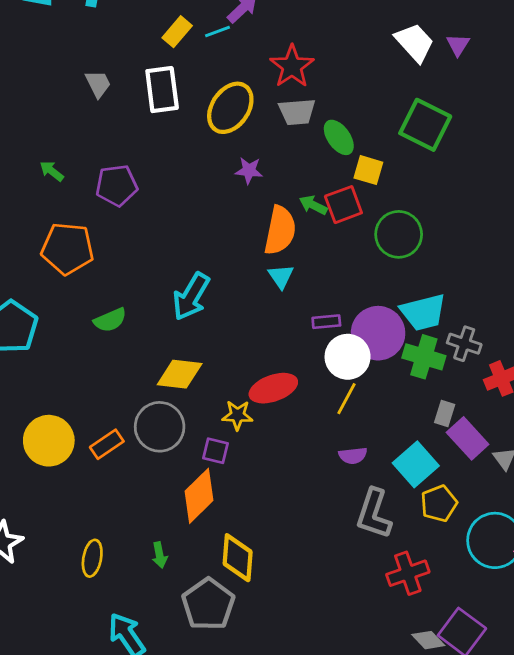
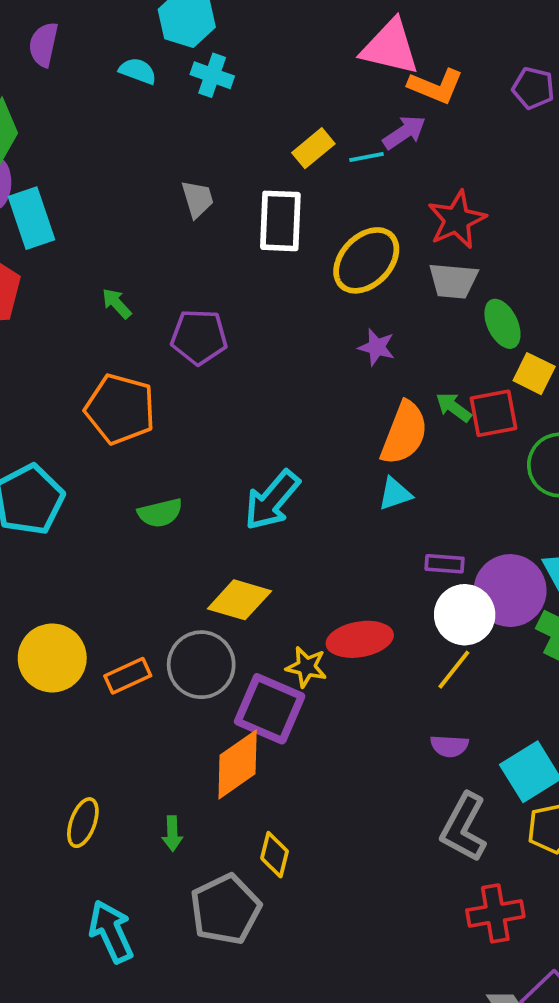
cyan triangle: (281, 276) -> (395, 494), turned 36
purple square: (216, 451) -> (270, 709), size x1.8
yellow diamond: (238, 558) -> (275, 855), size x0.7

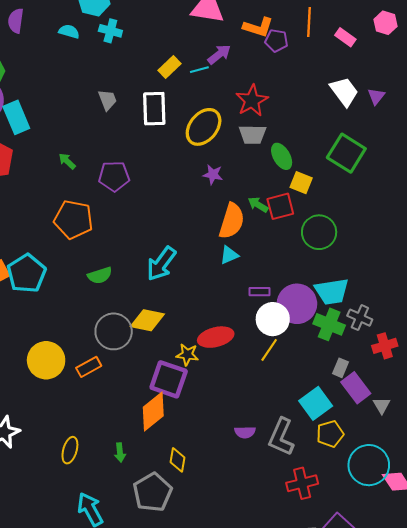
orange L-shape: (436, 86) -> (258, 27), moved
purple pentagon: (533, 88) -> (276, 41), moved
gray circle: (201, 665) -> (114, 331), moved
purple semicircle: (449, 746) -> (245, 432), moved

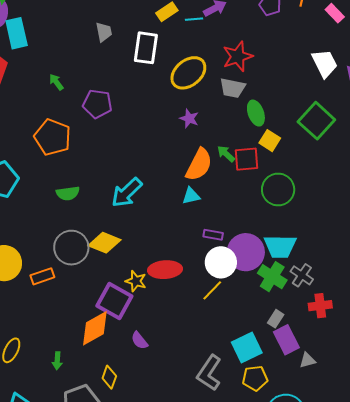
gray triangle: (382, 405) -> (307, 360), turned 36
purple semicircle: (245, 432) -> (139, 340), moved, turned 42

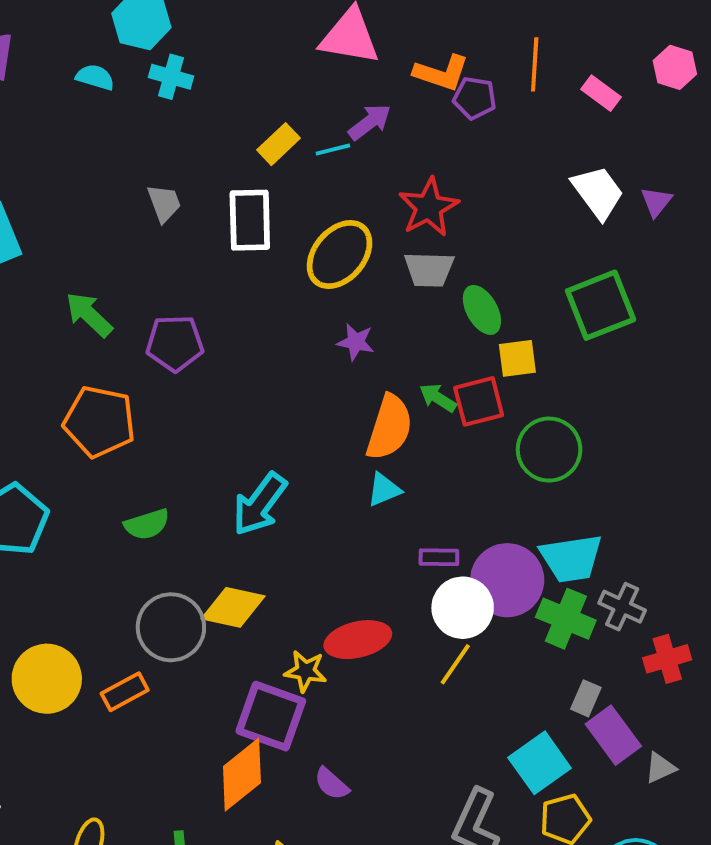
green arrow: (56, 82) -> (89, 315), size x1.5
green square: (316, 121) -> (601, 305), turned 36
yellow square: (270, 141) -> (517, 358), turned -30

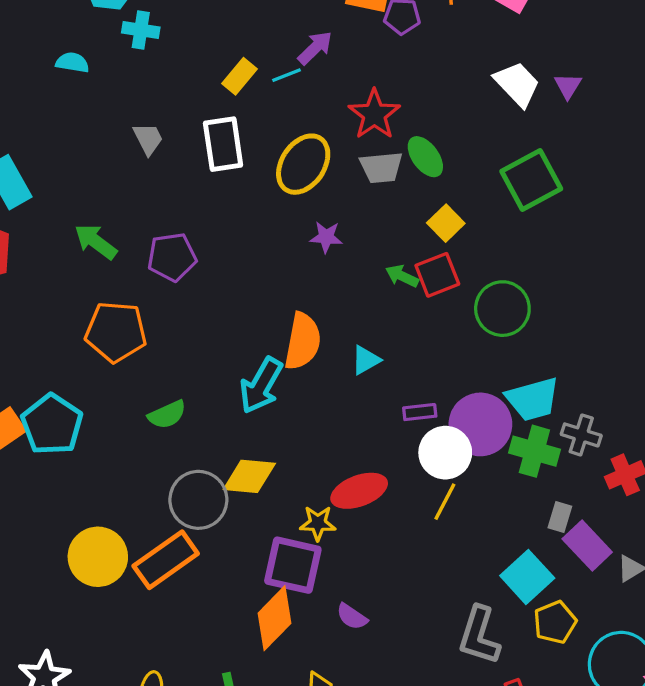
cyan semicircle: (95, 77) -> (72, 63), moved
green ellipse: (482, 310) -> (425, 157), moved
yellow square: (517, 358) -> (446, 223), moved, turned -30
orange semicircle: (389, 427) -> (303, 341), moved
orange rectangle: (125, 692) -> (166, 560), size x1.6

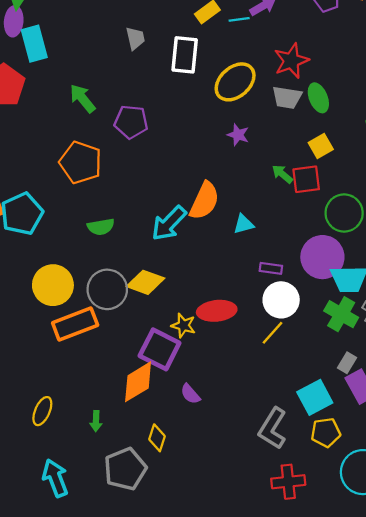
purple circle: (480, 424) -> (322, 257), moved
yellow circle: (98, 557) -> (53, 285), moved

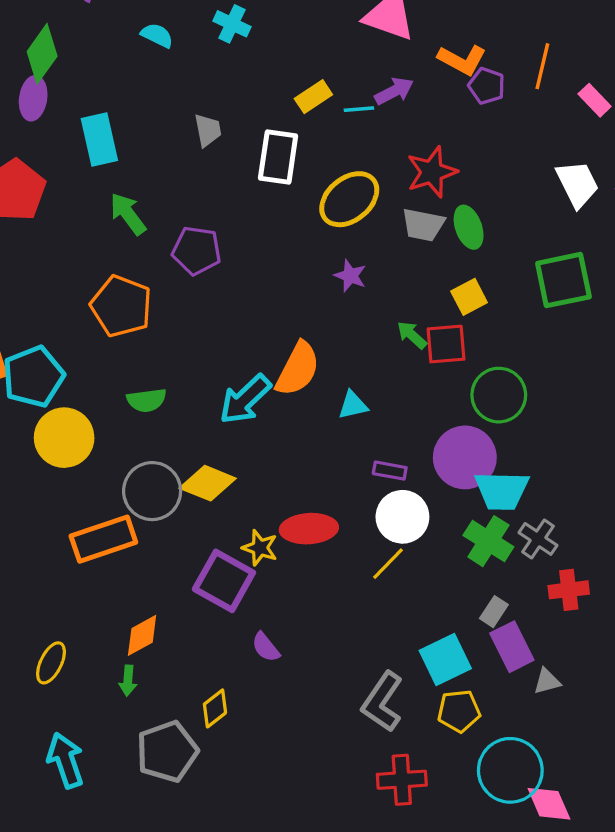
cyan rectangle: (34, 44) -> (99, 140), moved
yellow circle: (53, 285) -> (64, 438), moved
orange diamond: (138, 382) -> (142, 635), moved, size x0.7
yellow diamond: (157, 438) -> (215, 708), turned 32

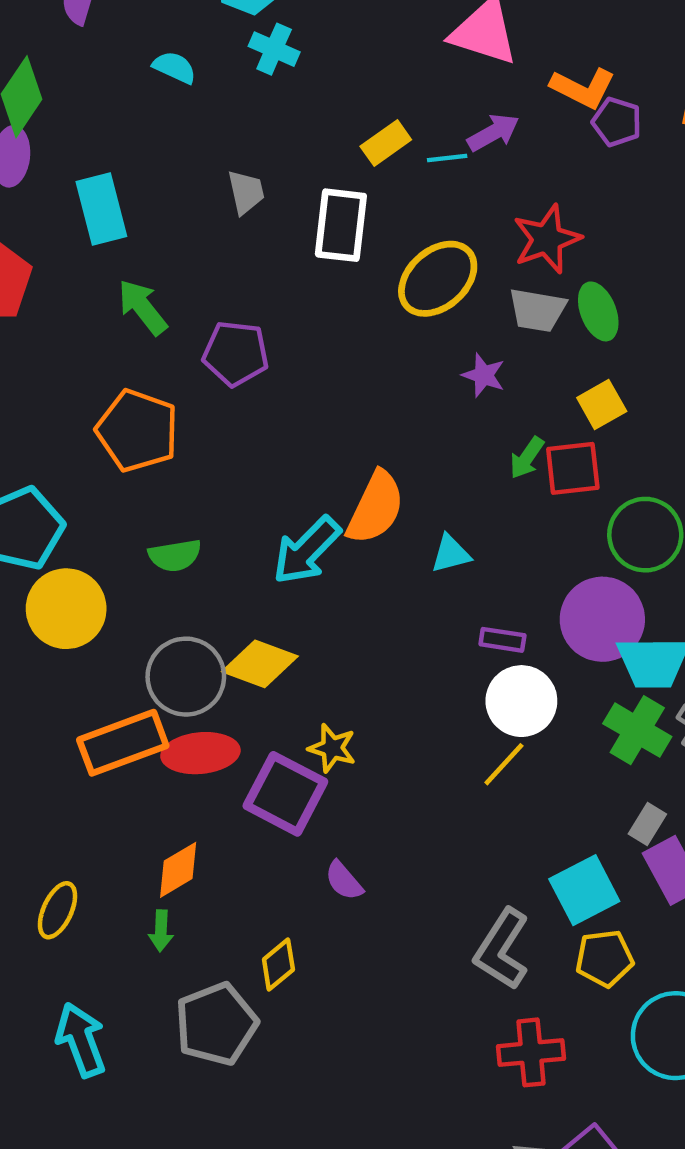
purple star: (350, 276) -> (484, 375), moved
green arrow: (412, 335) -> (527, 458), turned -96
red ellipse: (309, 529) -> (200, 753), moved

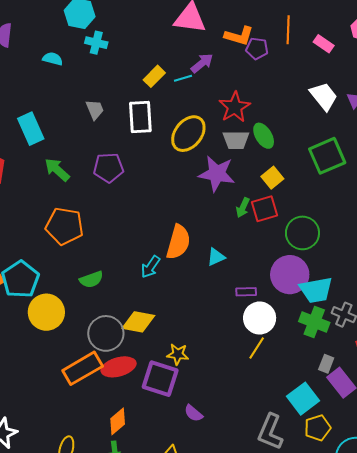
purple pentagon: (236, 353) -> (108, 168), moved
purple star: (484, 375) -> (217, 174), size x1.8
cyan arrow: (307, 550) -> (151, 267), size x0.7

